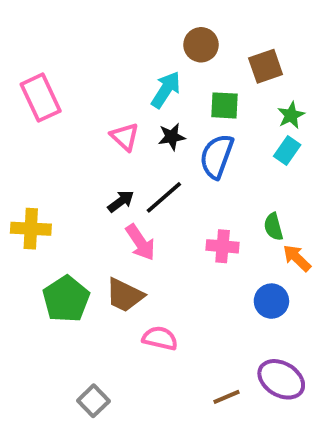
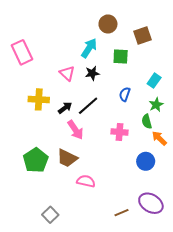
green star: (291, 115) -> (156, 105), moved
blue semicircle: (217, 156) -> (125, 94), moved, size x0.6
yellow cross: (31, 229) -> (39, 99), moved

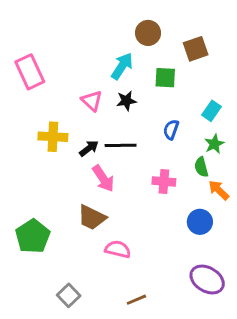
black line: (88, 106) -> (121, 145), turned 40
green pentagon: (36, 160) -> (33, 236), moved
brown line: (122, 213) -> (136, 300), moved

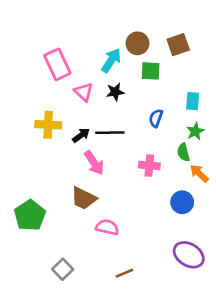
brown circle: (148, 33) -> (137, 43), moved
pink rectangle: (30, 72) -> (57, 64), moved
cyan rectangle: (211, 111) -> (193, 101), turned -30

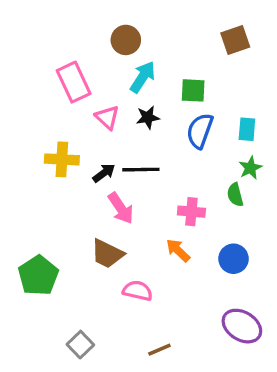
brown circle: (137, 43) -> (126, 40), moved
brown square: (178, 45) -> (235, 40), moved
blue semicircle: (156, 118) -> (200, 131), moved, size x1.5
orange arrow: (199, 173) -> (178, 250), moved

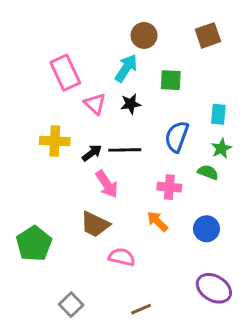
brown circle: (126, 40) -> (144, 35), moved
blue semicircle: (200, 131) -> (177, 137), moved
green semicircle: (235, 195) -> (208, 172), turned 126

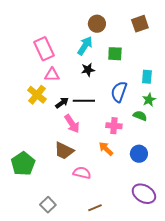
pink triangle: (95, 104) -> (52, 75), moved, turned -42
yellow cross: (55, 141) -> (37, 95), turned 36

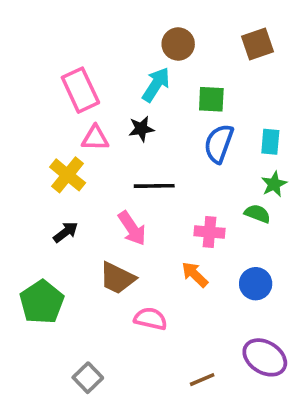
black star: (88, 70) -> (141, 129), moved
blue semicircle: (119, 92) -> (219, 144), moved
black arrow: (62, 103) -> (66, 232), moved
brown line: (95, 208) -> (202, 380), moved

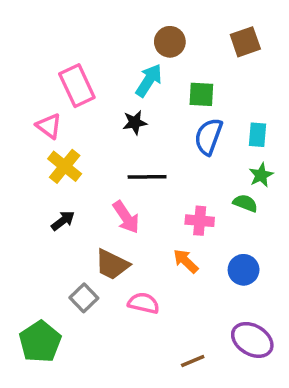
pink triangle: (95, 138) -> (49, 126), moved, turned 36
green pentagon: (42, 302) -> (40, 342), moved
gray square: (88, 378) -> (84, 298), moved

